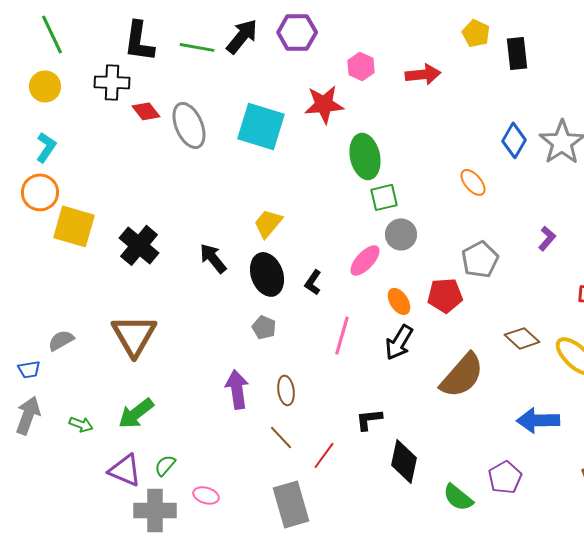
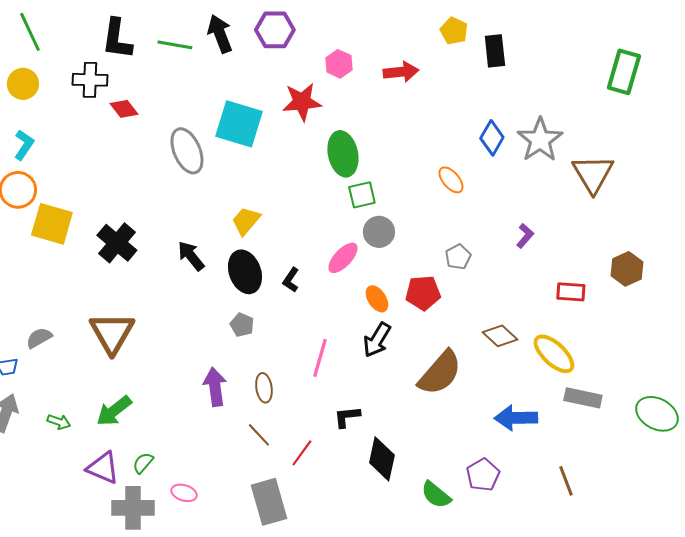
black arrow: (242, 36) -> (220, 34), turned -60
gray ellipse: (189, 125) -> (187, 151), moved
gray pentagon: (480, 259) -> (458, 257), size x0.7
pink line: (342, 335) -> (320, 358), moved

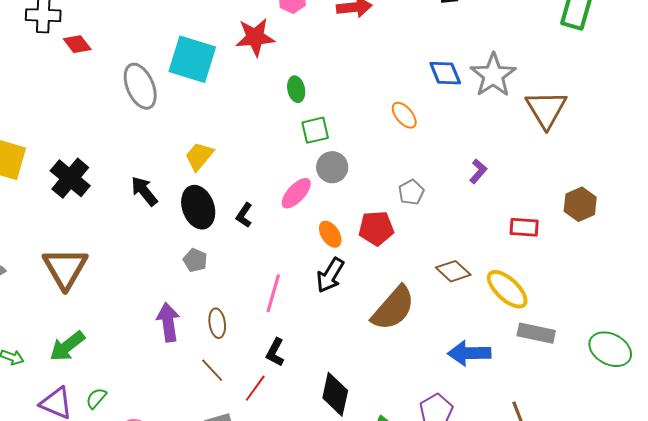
blue diamond: (492, 138) -> (445, 73), turned -52
green ellipse: (343, 154) -> (296, 89), size x0.6
black L-shape: (347, 417) -> (275, 352), moved, turned -56

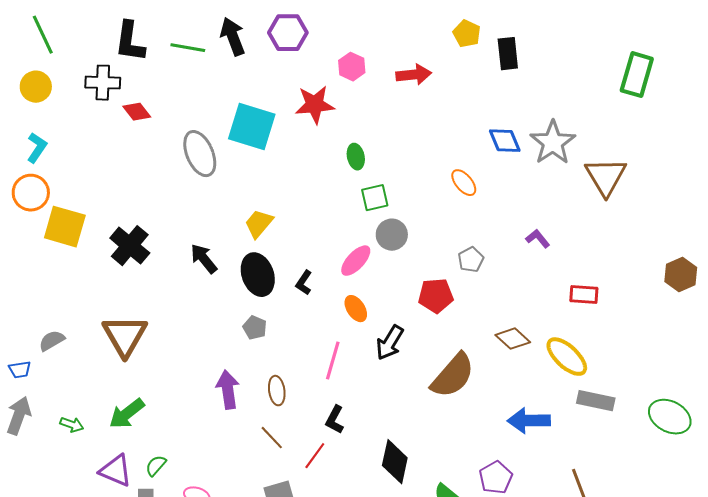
purple L-shape: (478, 171) -> (538, 239), turned -80
brown hexagon: (580, 204) -> (681, 275), moved
orange ellipse: (330, 234) -> (356, 309), moved

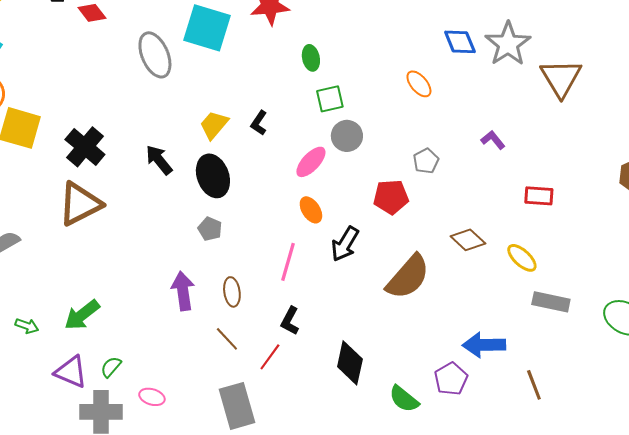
black L-shape: (304, 283) -> (259, 123), moved
brown triangle: (125, 336) -> (80, 204), moved, turned 33
yellow ellipse: (567, 357) -> (522, 258), size x0.7
blue arrow: (529, 421) -> (484, 345), moved

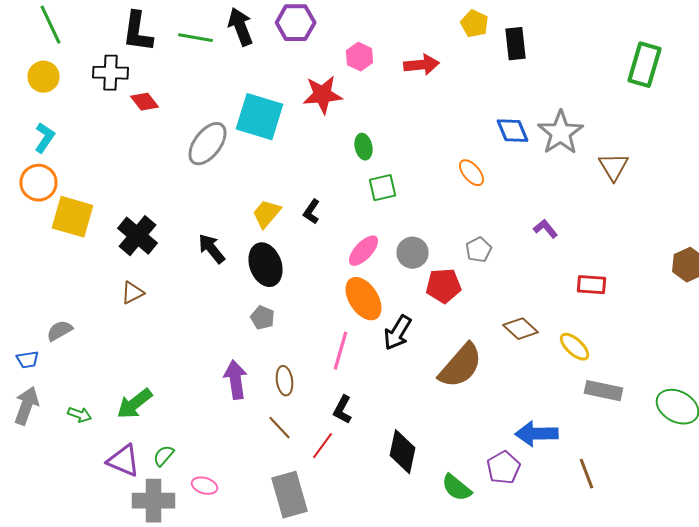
gray ellipse: (155, 55) -> (208, 144), turned 60
brown triangle: (561, 78) -> (614, 167), size x0.7
gray circle: (347, 136) -> (412, 253), moved
brown triangle: (80, 204) -> (132, 293), size x0.5
orange ellipse: (311, 210) -> (364, 299), size x1.6

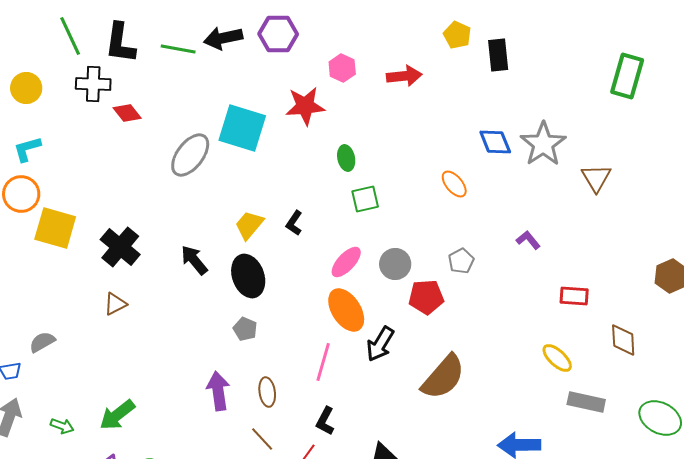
green line: (50, 25) -> (70, 36), moved
black arrow: (240, 27) -> (223, 38), turned -81
cyan L-shape: (44, 138) -> (27, 149), turned -140
brown diamond: (520, 329) -> (623, 340), moved, turned 44

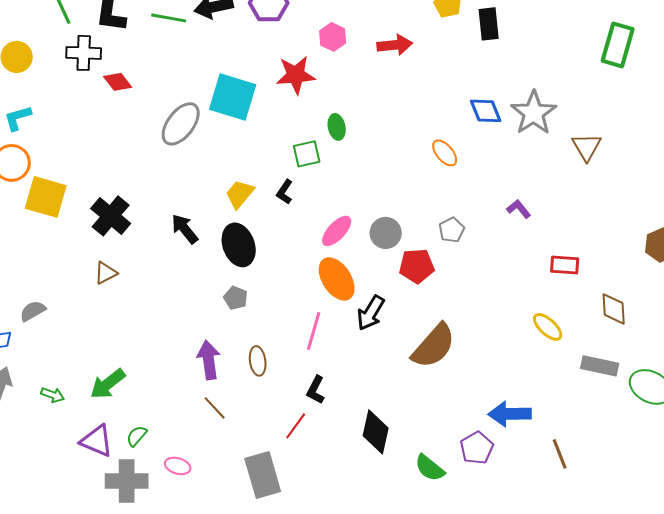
green square: (365, 199) -> (307, 154), moved
gray rectangle: (586, 402) -> (600, 366), moved
brown line: (262, 439) -> (215, 408), moved

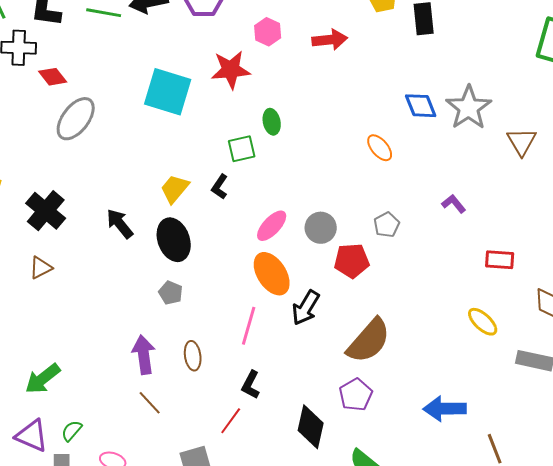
gray ellipse: (181, 124) -> (76, 119), moved
purple pentagon: (477, 448) -> (356, 395), moved

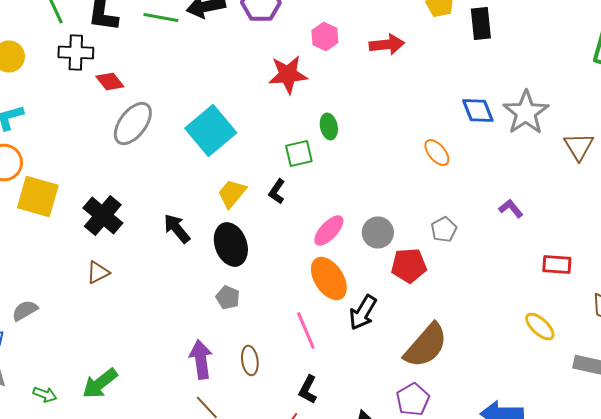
cyan square: (168, 92) -> (211, 130), moved, turned 33
pink line: (249, 326) -> (306, 330), turned -39

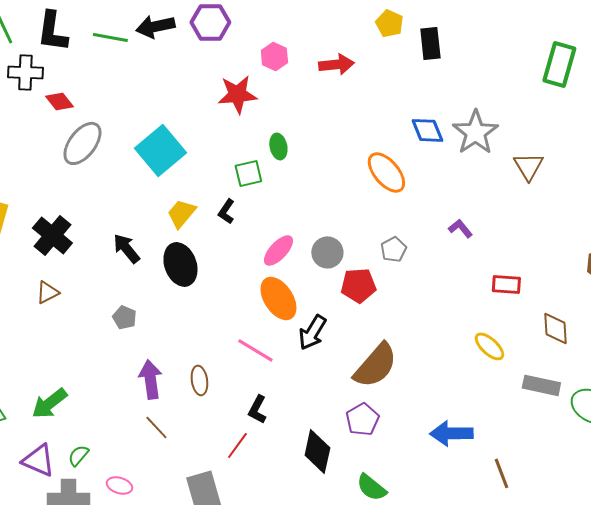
orange ellipse: (437, 152) -> (386, 172), size x1.5
gray pentagon: (228, 298) -> (124, 317), moved
pink line: (306, 330) -> (255, 350), turned -36

